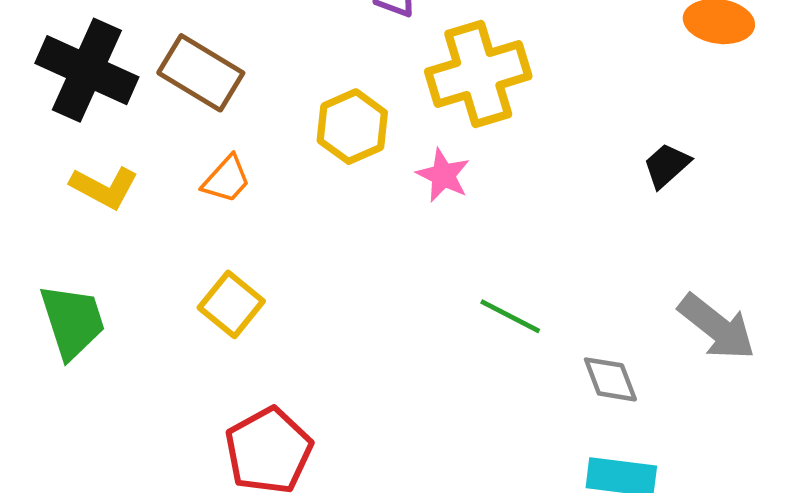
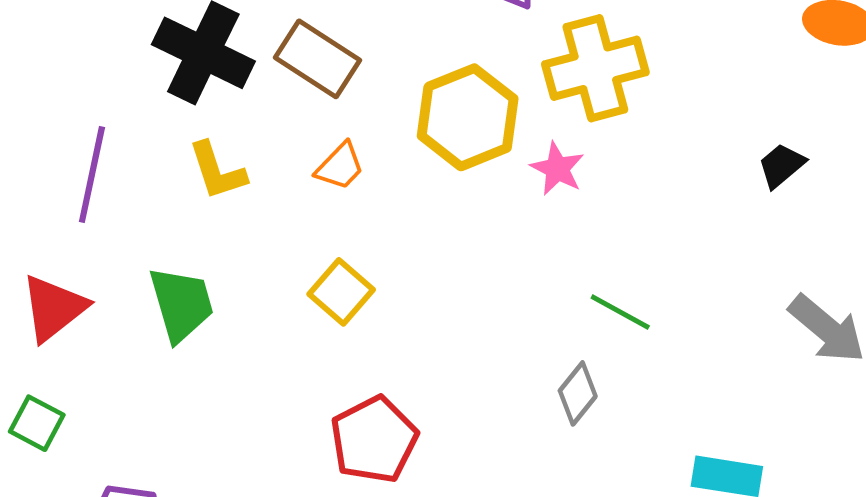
yellow hexagon: (352, 127) -> (468, 117), size x1.4
yellow L-shape: (104, 187) -> (217, 171), turned 42
gray diamond: (610, 379) -> (578, 393), moved, turned 58

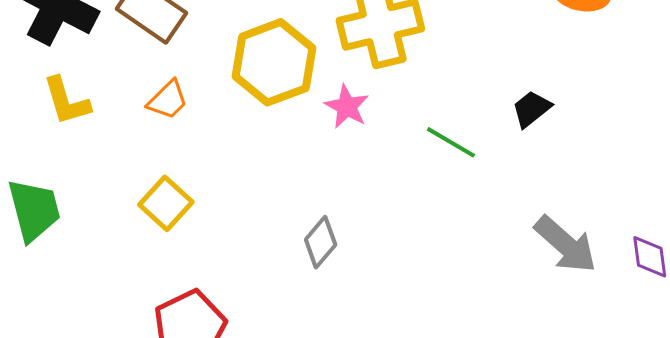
green line: (620, 312) -> (451, 142), moved
gray diamond: (578, 393) -> (321, 242), moved

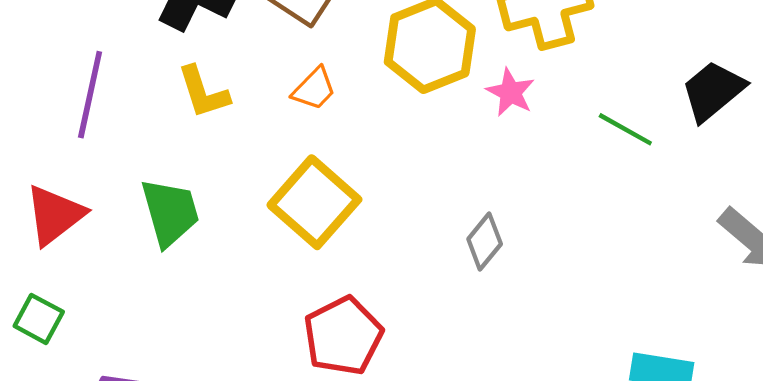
black trapezoid: (532, 109) -> (713, 91), size x1.5
yellow square: (166, 203) -> (314, 202), size x1.5

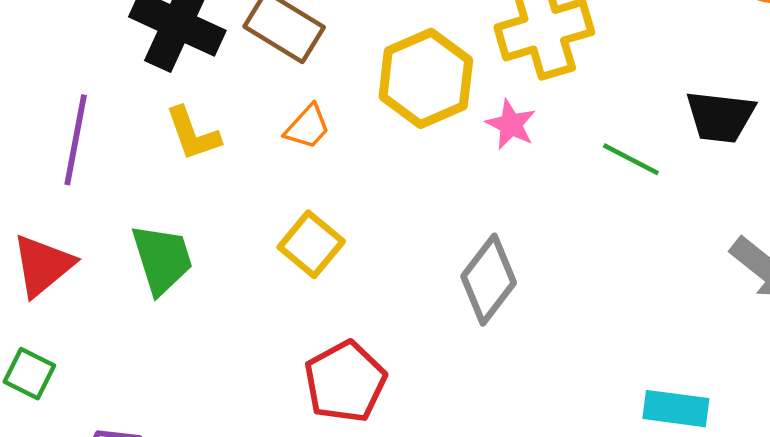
black trapezoid: (713, 91) -> (720, 117), turned -132
yellow square: (314, 202) -> (311, 244), size x0.7
gray diamond: (485, 241) -> (489, 280), size x1.5

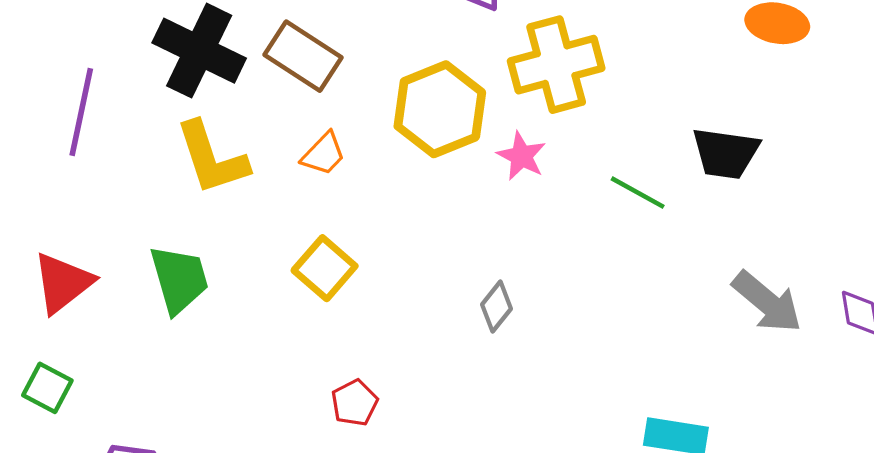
yellow L-shape: (193, 134) -> (212, 158), size x1.4
purple line: (76, 140) -> (81, 112), moved
gray diamond: (489, 280) -> (496, 307), size x0.6
red pentagon: (345, 382) -> (355, 403), size x0.6

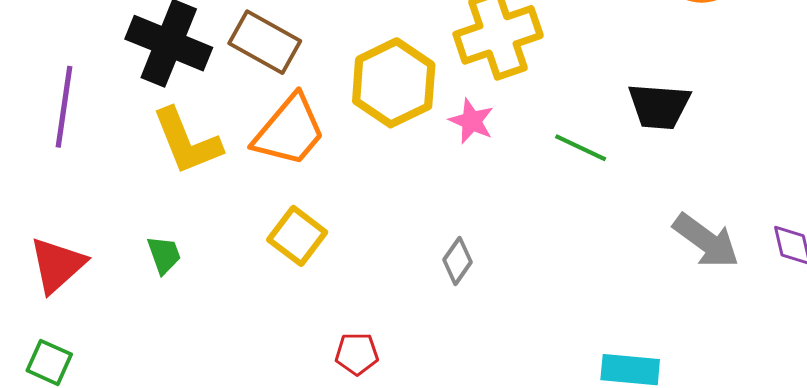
orange trapezoid: (323, 154) -> (289, 131), size x1.8
green trapezoid: (179, 279) -> (164, 255), size x0.6
red pentagon: (355, 403) -> (357, 354), moved, turned 30

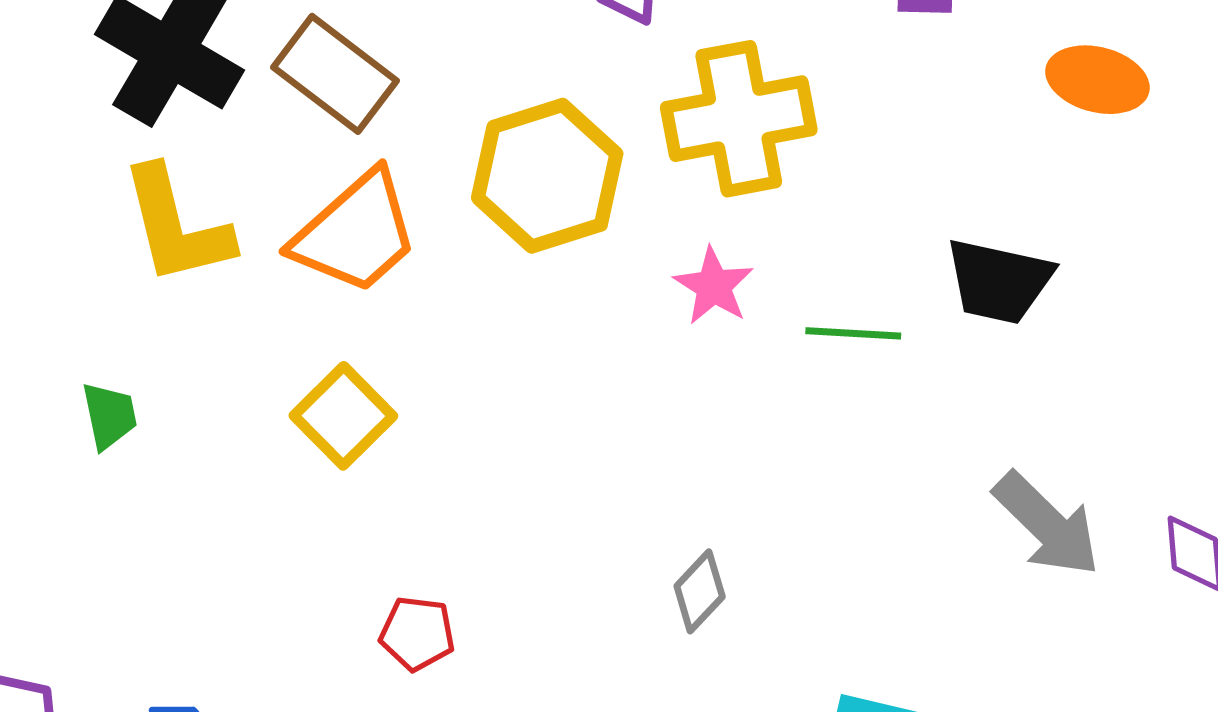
pink star: (472, 121) -> (714, 286), moved
green line: (581, 148) -> (853, 333), turned -30
gray diamond: (457, 261) -> (700, 591), moved

